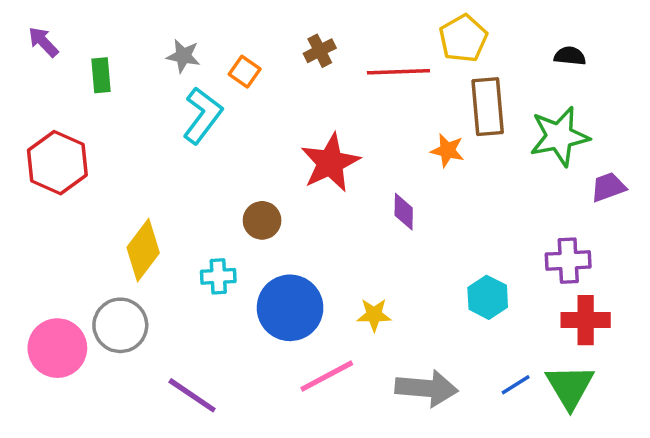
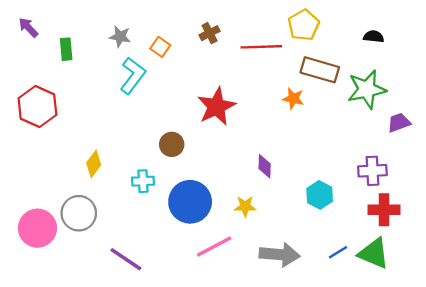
brown rectangle: (488, 107) -> (320, 70), turned -69
purple diamond: (404, 212) -> (265, 166), moved
yellow diamond: (143, 250) -> (94, 164), size x0.7
green triangle: (570, 387) -> (374, 253), turned -36

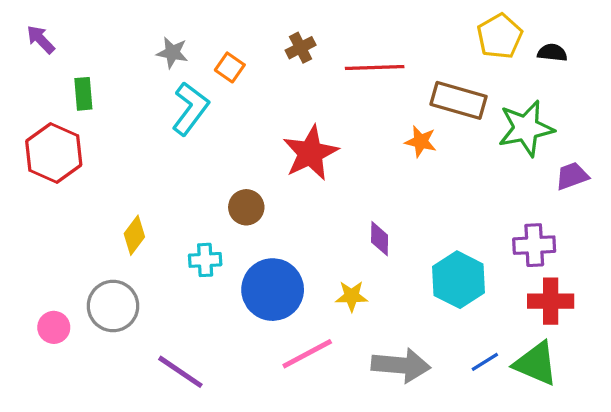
yellow pentagon: (304, 25) -> (500, 36), moved
black semicircle: (374, 37) -> (552, 53), moved
green rectangle: (66, 49) -> (83, 94), moved
cyan hexagon: (320, 195) -> (459, 280), size x1.4
pink circle: (37, 228) -> (54, 327), size x0.6

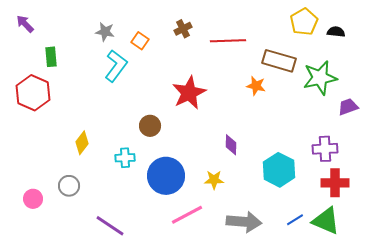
gray circle: (113, 306) -> (69, 186), size x0.7

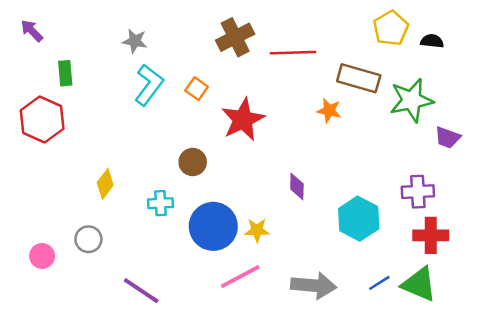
brown cross: (183, 29) -> (235, 37), size x1.6
orange square: (140, 41) -> (197, 89), moved
purple trapezoid: (348, 107) -> (447, 138), turned -140
yellow star: (214, 180) -> (257, 230), moved

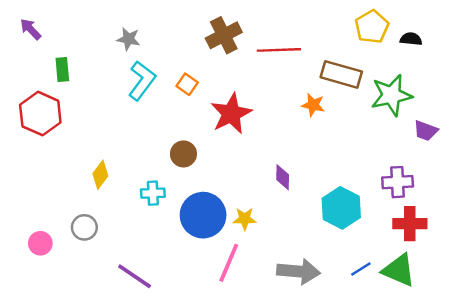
pink line: (240, 277) -> (229, 263), turned -39

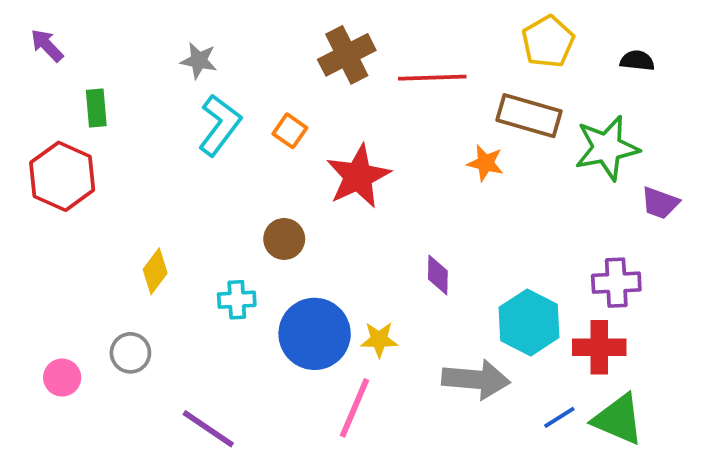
yellow pentagon: (372, 27) -> (548, 42), moved
red cross: (410, 224) -> (599, 347), moved
gray arrow: (298, 271) -> (476, 379), moved

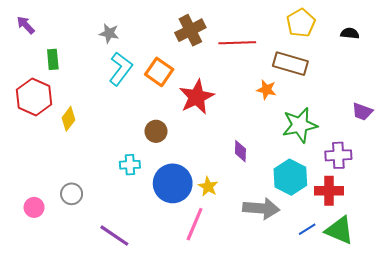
orange square: (290, 131) -> (159, 72), size x1.5
green star: (607, 148) -> (300, 125), moved
yellow diamond: (155, 271) -> (68, 119), moved
yellow star: (379, 340) -> (208, 187), turned 30

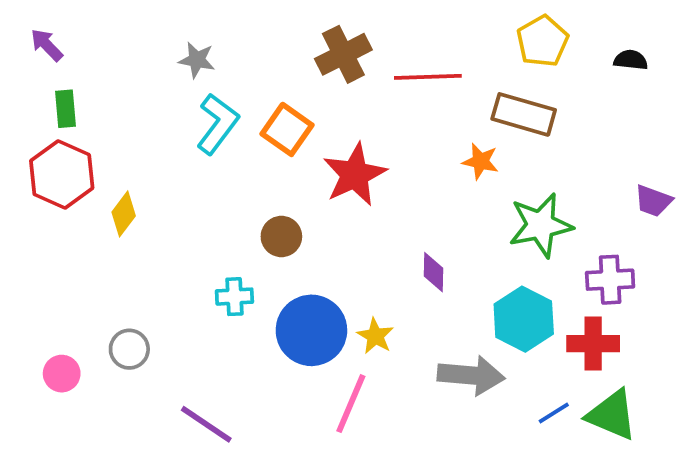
green rectangle: (53, 59) -> (65, 109), moved

